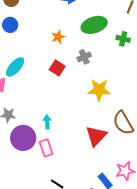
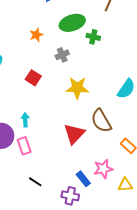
green cross: (123, 39) -> (93, 37), moved
red square: (57, 68) -> (33, 78), moved

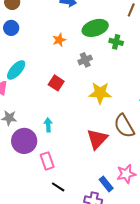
pink rectangle: (24, 146) -> (47, 161), moved

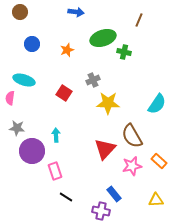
blue circle: (11, 28) -> (32, 44), moved
gray cross: (85, 60) -> (93, 80), moved
cyan ellipse: (16, 70) -> (24, 80), turned 65
pink star: (126, 174) -> (132, 166), moved

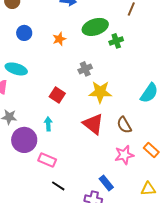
green cross: (124, 52) -> (116, 41), turned -32
red square: (64, 93) -> (57, 95), moved
brown semicircle: (132, 136) -> (124, 125), size x0.7
red triangle: (105, 149) -> (93, 124), moved, turned -35
pink rectangle: (55, 171) -> (47, 160), turned -48

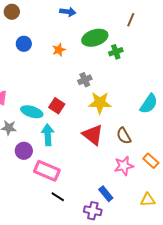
cyan ellipse: (16, 69) -> (32, 112), moved
cyan arrow: (48, 124) -> (48, 135), size x1.5
purple circle: (24, 140) -> (24, 151), size x0.7
pink rectangle: (47, 160) -> (47, 171), size x1.4

